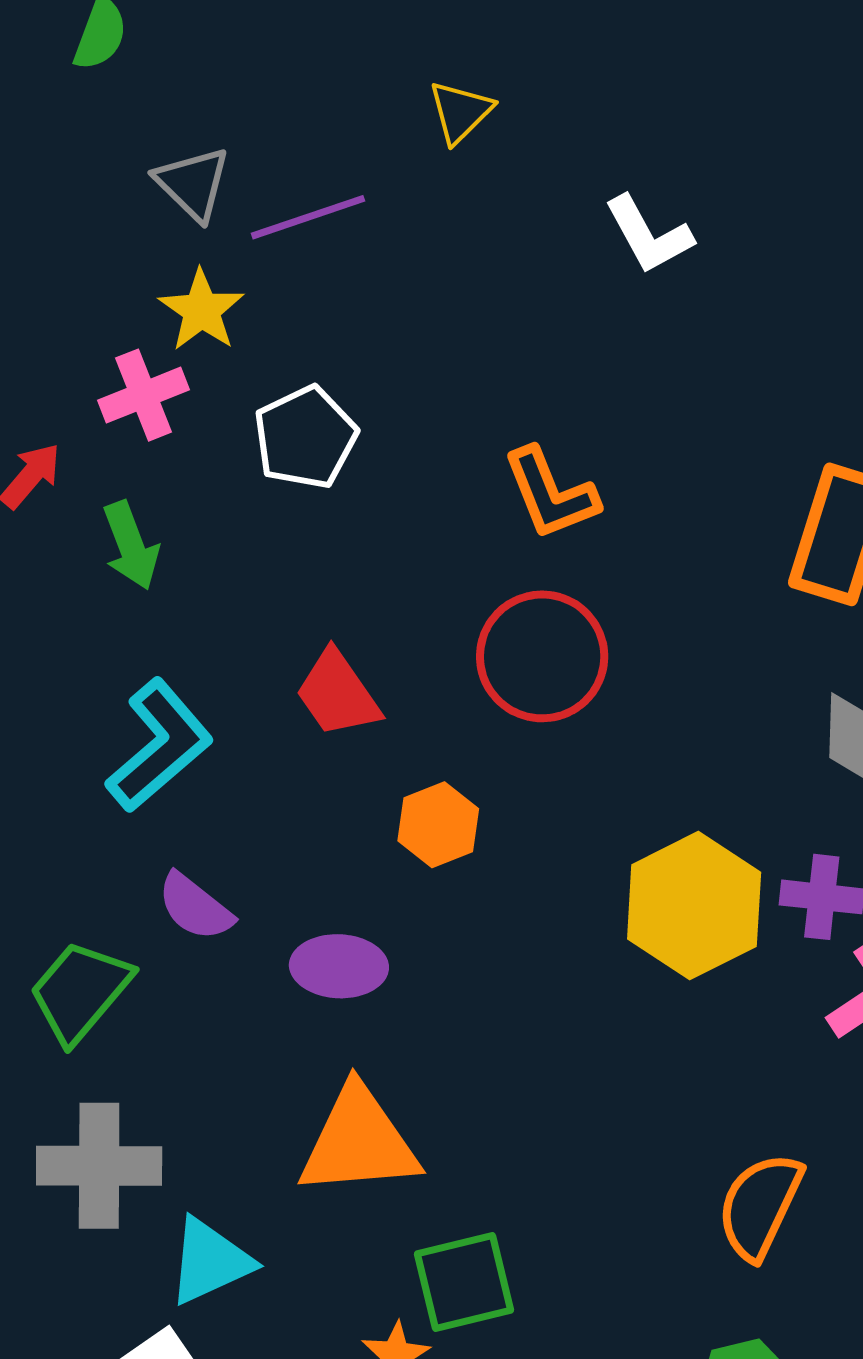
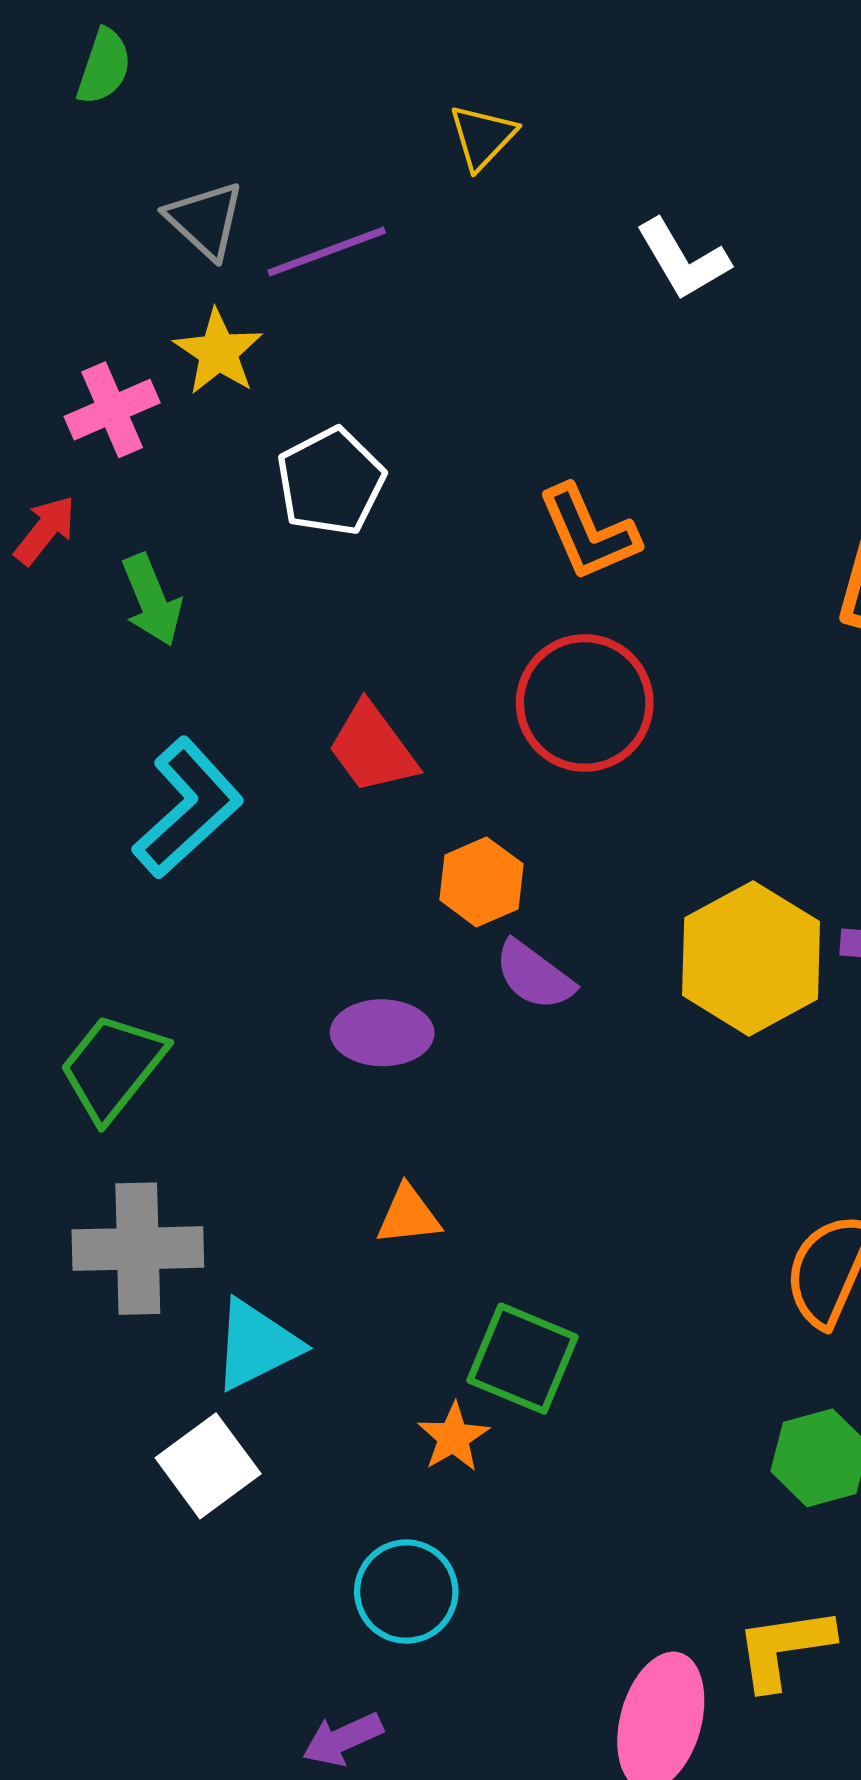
pink cross: (143, 395) -> (112, 410), moved
purple semicircle: (195, 907) -> (534, 975), moved
orange triangle: (359, 1142) -> (408, 1215), size x0.5
green square: (464, 1282) -> (522, 1359), turned 38

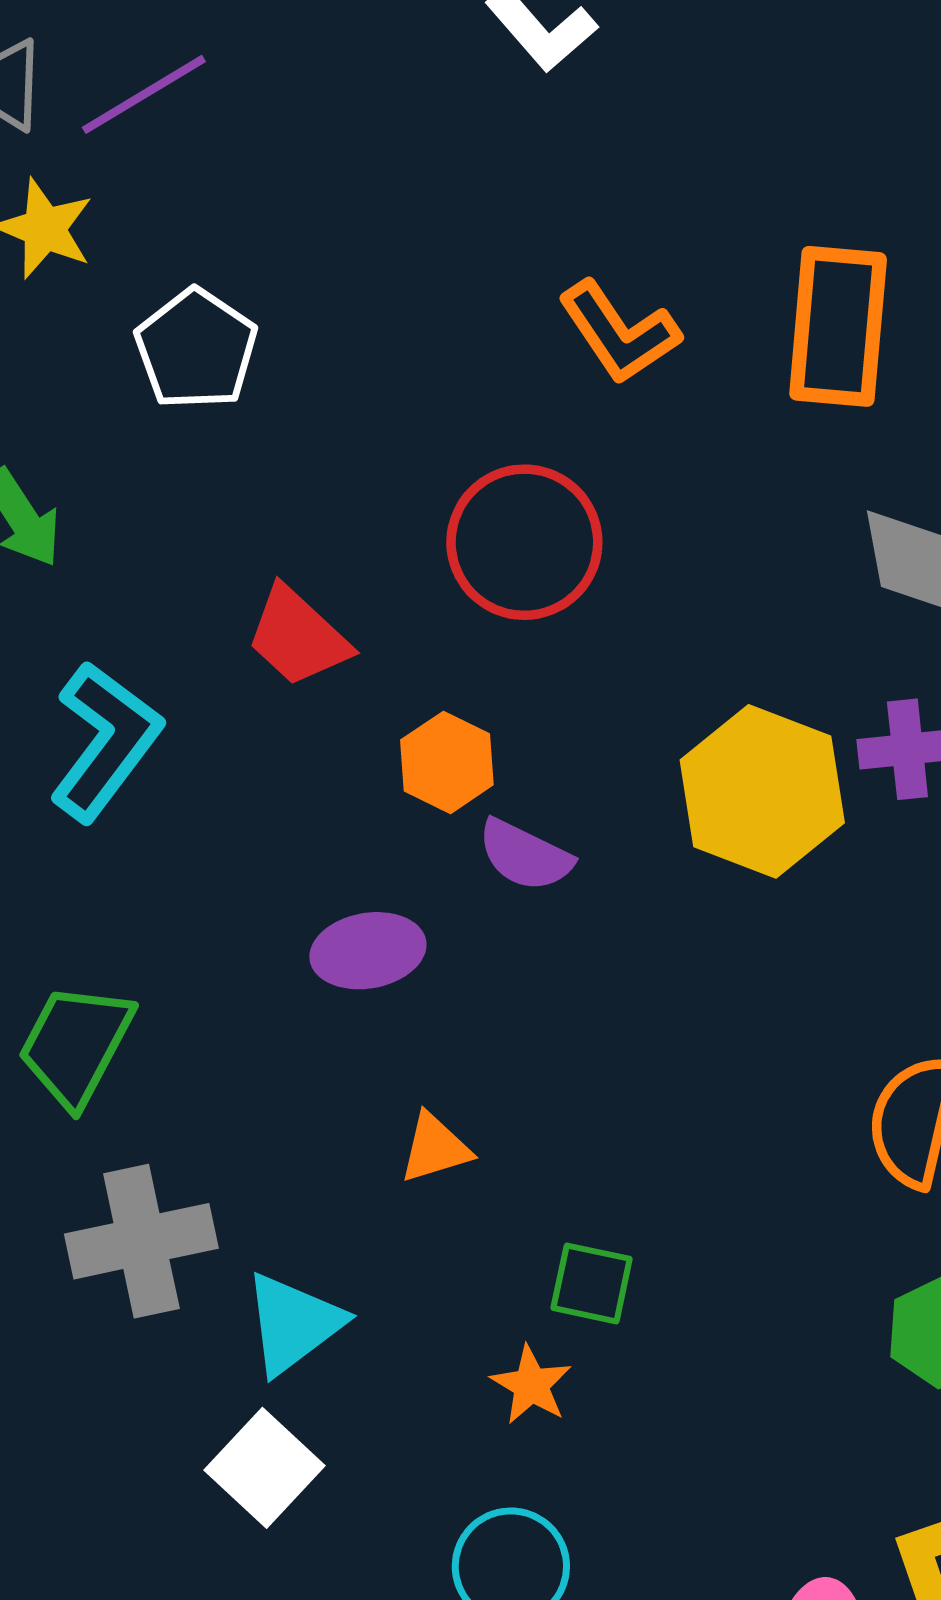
orange L-shape: (588, 533) -> (619, 332), moved
green square: (522, 1359) -> (592, 1283), size x0.7

